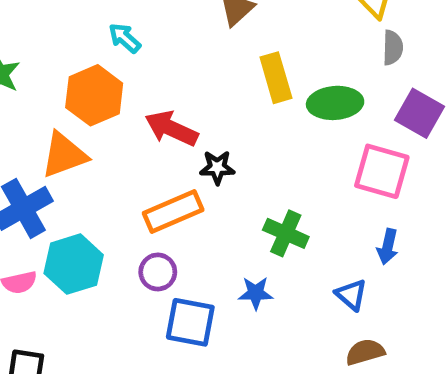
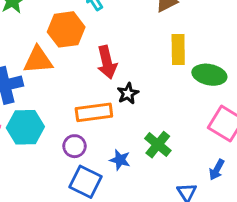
red arrow: (171, 128) -> (107, 62), turned -144
black star: (217, 167) -> (128, 93), turned 30
blue star: (256, 293) -> (120, 160), moved

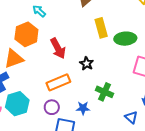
black star: (128, 93) -> (87, 64), moved

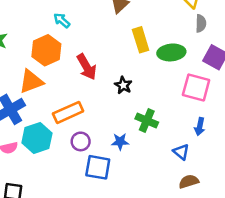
orange rectangle: (58, 82) -> (68, 112), moved

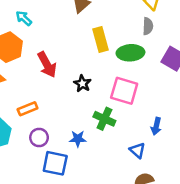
gray semicircle: (201, 23) -> (148, 26), moved
pink square: (196, 88) -> (124, 91), moved
orange rectangle: (68, 112) -> (28, 109), size x0.7

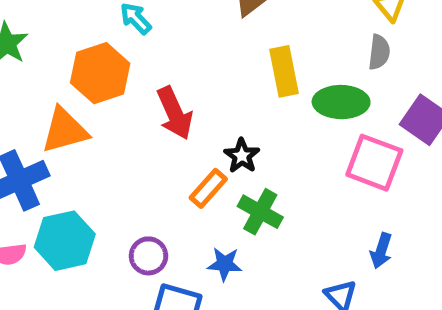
pink square: (124, 91) -> (374, 163), moved
orange rectangle: (28, 109) -> (208, 188), moved, turned -30
green cross: (104, 119) -> (260, 212), moved

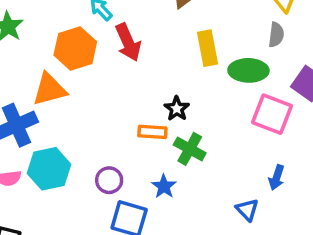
red arrow: (175, 113) -> (128, 42), moved
orange rectangle: (208, 188) -> (152, 132), turned 52
blue star: (225, 264) -> (164, 186), turned 30

